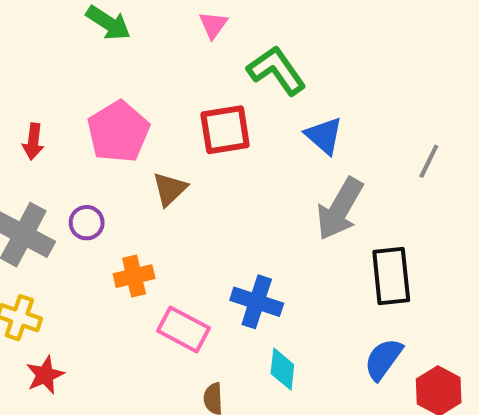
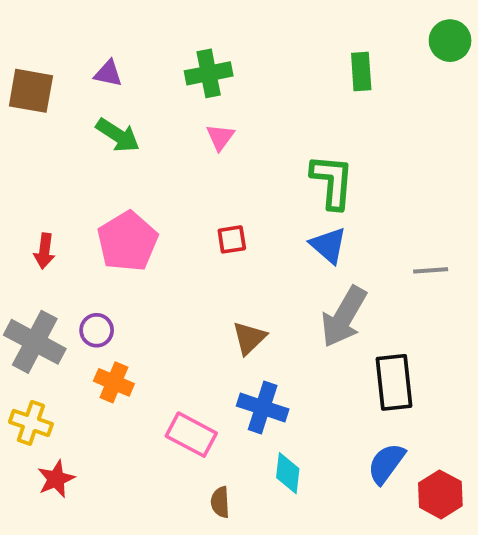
green L-shape: (276, 70) -> (332, 182), moved, turned 40
red square: (225, 130) -> (232, 239), size x0.6
gray line: (429, 161) -> (431, 270), turned 60
brown triangle: (170, 189) -> (249, 338), moved
orange cross: (134, 276) -> (114, 382), moved, turned 36

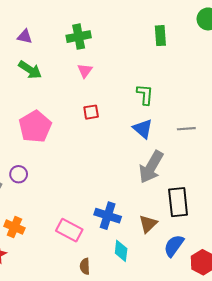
green L-shape: (332, 182) -> (145, 95), size x0.7
red square: (232, 239) -> (91, 112), moved
gray line: (431, 270) -> (186, 129), moved
brown triangle: (249, 338) -> (148, 224), moved
orange cross: (114, 382) -> (14, 227), moved

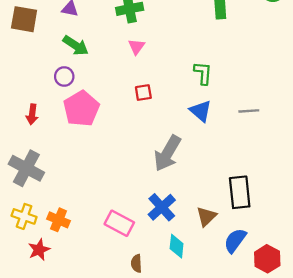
gray arrow: (151, 167) -> (167, 153), moved
purple circle: (19, 174) -> (64, 76), moved
blue cross: (108, 216) -> (162, 207), turned 30

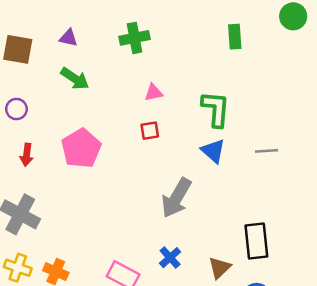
pink triangle: (136, 47) -> (154, 93), moved, turned 42
green L-shape: (203, 73) -> (216, 109), size x1.4
purple circle: (64, 76) -> (16, 109), moved
blue cross: (162, 207) -> (170, 258), size x0.7

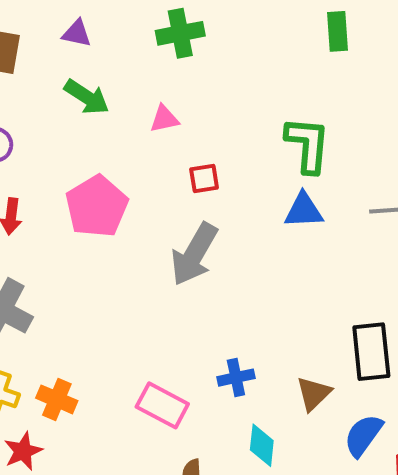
pink triangle: (154, 93) -> (164, 119), moved
blue triangle: (213, 151) -> (304, 210), turned -44
gray arrow: (176, 198) -> (194, 254), moved
blue cross: (170, 258) -> (236, 378), turned 30

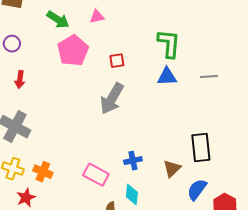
pink triangle: (164, 119) -> (97, 17), moved
pink pentagon: (97, 206) -> (73, 51), moved
cyan diamond: (262, 445) -> (132, 195), moved

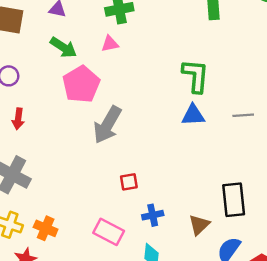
red square: (117, 61) -> (129, 182), moved
gray arrow: (112, 99) -> (107, 125), moved

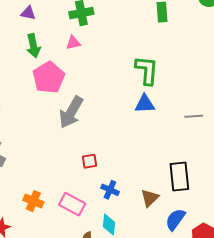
green arrow: (63, 47) -> (33, 46), turned 45
gray line: (243, 115) -> (194, 116), moved
blue cross: (153, 215) -> (110, 190), turned 36
orange cross: (46, 228) -> (33, 201), moved

